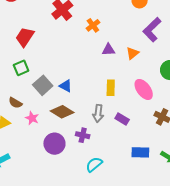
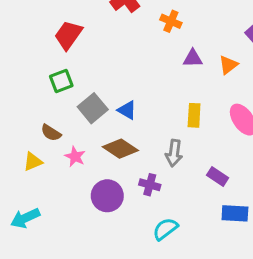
orange cross: (93, 25) -> (171, 21), turned -32
purple rectangle: (122, 119) -> (218, 177), moved

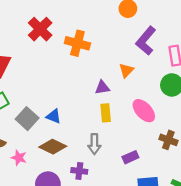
orange cross: (171, 21) -> (77, 43), size x1.5
purple triangle: (193, 58) -> (102, 88), moved
purple rectangle: (218, 177) -> (130, 157), turned -49

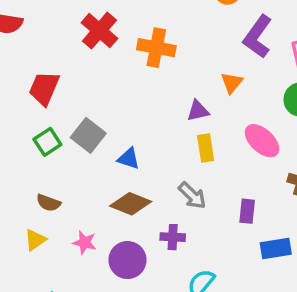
gray square: (27, 119) -> (88, 135), moved
gray arrow: (94, 144) -> (192, 196), turned -42
purple rectangle: (130, 157) -> (247, 211), turned -56
pink star: (19, 158) -> (85, 242), moved

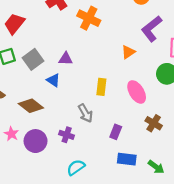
purple triangle: (198, 111) -> (66, 59), moved
brown diamond: (131, 204) -> (31, 106), moved
pink star: (85, 242) -> (11, 134), moved

